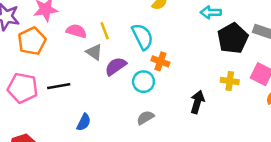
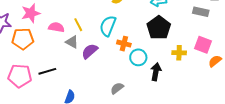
cyan semicircle: (142, 37) -> (108, 26), turned -125
black pentagon: (233, 38) -> (159, 28), moved
orange pentagon: (32, 41) -> (23, 39), turned 30
cyan circle: (143, 82) -> (138, 57), moved

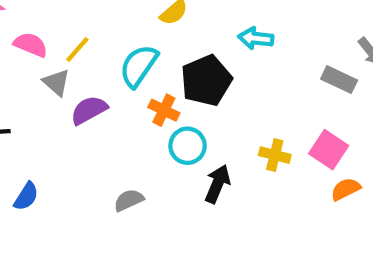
yellow line: (78, 25) -> (77, 49), turned 56
black pentagon: (159, 28) -> (206, 80), moved

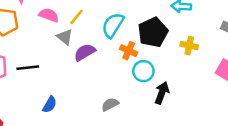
yellow cross: (275, 155) -> (189, 46), moved

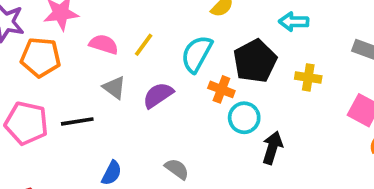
gray triangle: (65, 37) -> (114, 88), moved
gray semicircle: (110, 104) -> (177, 169), moved, turned 66

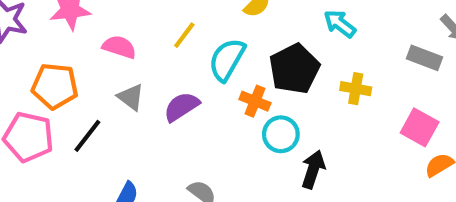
cyan arrow: (294, 22) -> (340, 24), turned 36
yellow line: (144, 45) -> (184, 35), moved
orange pentagon: (41, 57) -> (55, 86), moved
black line: (77, 121) -> (87, 136), turned -44

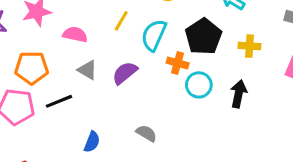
black line: (87, 136) -> (59, 101), turned 36
black arrow: (313, 169) -> (239, 94), moved

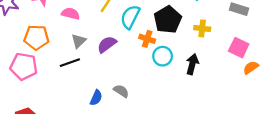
gray triangle: (87, 70) -> (79, 41), turned 42
black line: (59, 101) -> (70, 63), moved
blue semicircle: (92, 142) -> (96, 98), moved

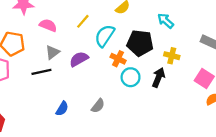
black pentagon: (168, 20) -> (140, 43), turned 30
black arrow: (192, 64) -> (158, 77), moved
gray semicircle: (121, 91) -> (98, 106), moved, turned 88

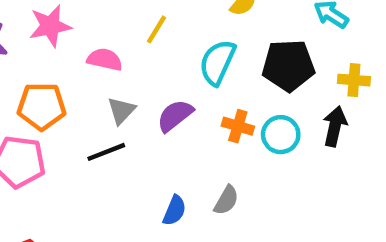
yellow line: (83, 21) -> (156, 29), moved
orange cross: (118, 59) -> (238, 126), moved
blue semicircle: (62, 109) -> (175, 210), moved

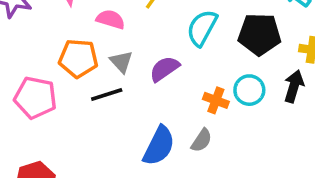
orange pentagon: (42, 106) -> (78, 58), moved
gray triangle: (121, 111) -> (121, 62), turned -30
orange cross: (238, 126) -> (216, 100), moved
blue semicircle: (175, 210) -> (159, 146), size x1.6

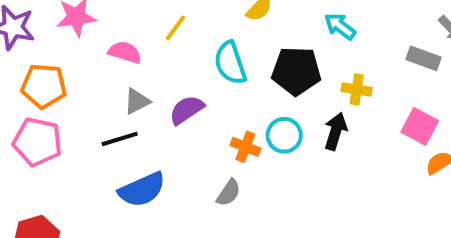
cyan semicircle: (202, 28) -> (230, 63), turned -48
orange pentagon: (78, 58) -> (44, 86), moved
gray triangle: (121, 62) -> (137, 101), turned 45
blue semicircle: (159, 146) -> (142, 190), moved, turned 39

